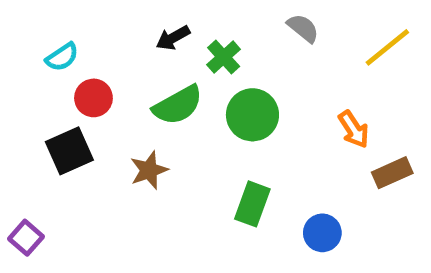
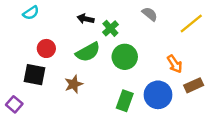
black arrow: (173, 38) -> (86, 19), turned 42
cyan semicircle: (62, 57) -> (31, 13), moved
black square: (69, 151) -> (34, 75), turned 35
blue circle: (322, 233) -> (158, 95), moved, size x1.5
purple square: (26, 238) -> (14, 104), moved

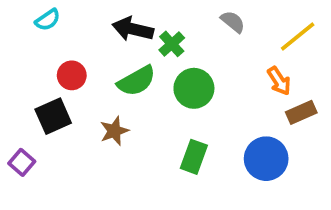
black arrow: (86, 19) -> (133, 29), size x1.5
orange arrow: (175, 64) -> (279, 81), moved
black square: (34, 75) -> (53, 116), turned -35
brown rectangle: (194, 85) -> (301, 112), moved
blue circle: (158, 95) -> (266, 159), moved

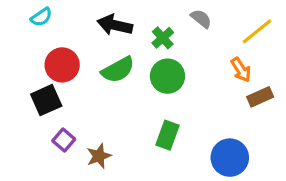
green cross: (172, 44) -> (163, 38), moved
red circle: (72, 75) -> (62, 65), size x1.4
brown star: (114, 131) -> (99, 156), moved
blue circle: (266, 159) -> (230, 158), moved
purple square: (22, 162) -> (64, 140), moved

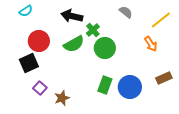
green cross: (163, 38) -> (93, 30), moved
brown rectangle: (260, 97) -> (164, 78), moved
blue circle: (230, 158) -> (130, 87), moved

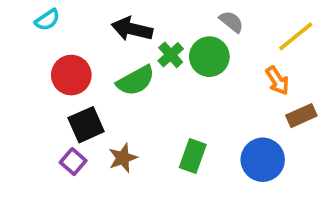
green circle: (105, 48) -> (209, 57), moved
black square: (29, 63) -> (86, 125), moved
brown rectangle: (164, 78) -> (301, 116), moved
blue circle: (130, 87) -> (263, 160), moved
brown star: (62, 98) -> (123, 158), moved

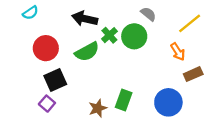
brown star: (123, 158) -> (98, 108), moved

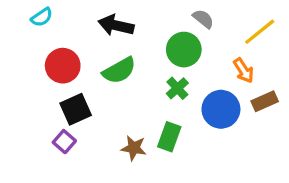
green cross: (109, 35) -> (177, 88), moved
blue circle: (168, 102) -> (221, 109), moved
brown star: (98, 108) -> (134, 148), turned 30

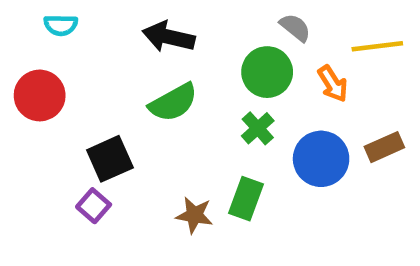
cyan semicircle: (42, 17) -> (61, 25), turned 35
yellow line: (260, 32) -> (377, 46), turned 32
red circle: (63, 66) -> (40, 95), moved
orange arrow: (244, 71) -> (333, 84), moved

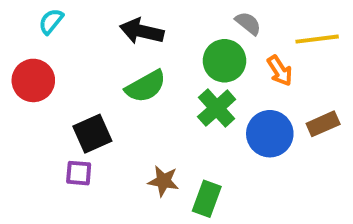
cyan semicircle: (61, 25) -> (51, 21), turned 128
green cross: (258, 128) -> (217, 108), size x1.4
green rectangle: (246, 199) -> (207, 199), moved
purple square: (94, 206) -> (79, 173), turned -36

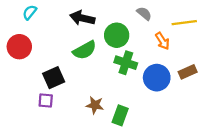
green circle: (224, 61) -> (117, 35), moved
green cross: (217, 108) -> (126, 63), turned -30

